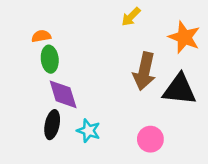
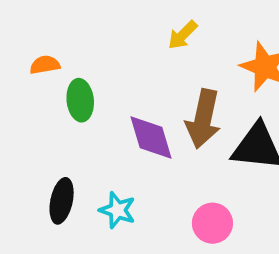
green ellipse: (50, 59) -> (80, 100), moved
purple diamond: (63, 94) -> (151, 137), moved

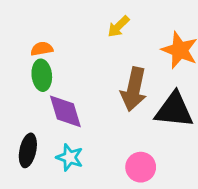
orange semicircle: (45, 65) -> (42, 49), moved
purple diamond: (151, 137) -> (65, 111), moved

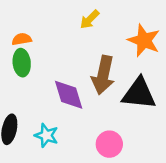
purple diamond: (65, 111) -> (69, 95), moved

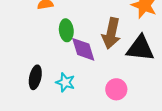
green ellipse: (22, 63) -> (66, 30), moved

